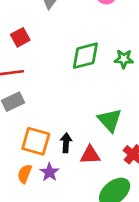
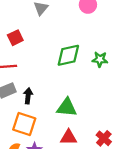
green triangle: (110, 120) -> (67, 108), moved, turned -45
black arrow: (66, 143) -> (28, 96), moved

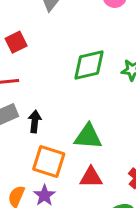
orange square: (24, 124) -> (49, 161), moved

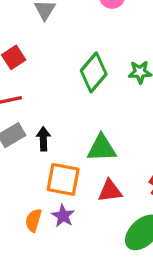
green diamond: (89, 65) -> (94, 72), turned -30

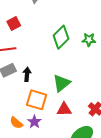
green triangle: (102, 148) -> (62, 83), turned -42
orange semicircle: (33, 220) -> (16, 123), turned -72

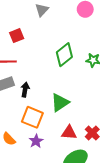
red triangle: (64, 109) -> (69, 133), moved
purple star: (34, 122) -> (36, 141), moved

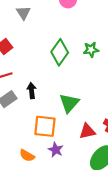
black arrow: (25, 90) -> (32, 91), moved

